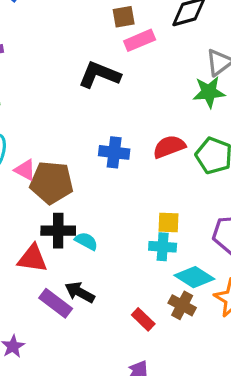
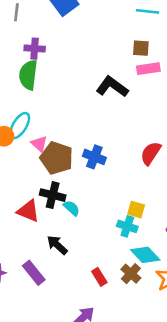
red semicircle: (169, 147) -> (151, 153), turned -50
blue cross: (114, 152) -> (94, 157), moved
purple rectangle: (56, 303) -> (34, 273), moved

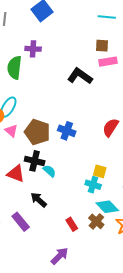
purple cross: (35, 49) -> (33, 49), moved
pink triangle: (39, 144) -> (11, 131), moved

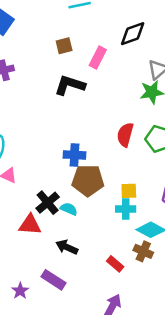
brown square: (102, 46) -> (64, 46), moved
pink rectangle: (108, 62) -> (98, 57), turned -36
brown pentagon: (37, 132) -> (88, 180), moved
black cross: (35, 161) -> (48, 203), turned -36

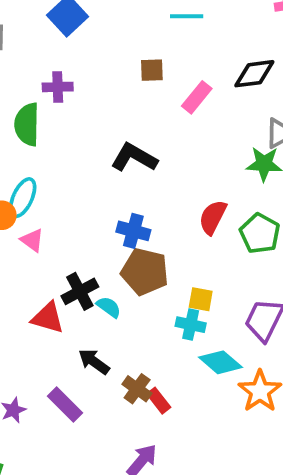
black L-shape: (70, 85) -> (134, 158), moved
brown cross: (143, 251) -> (137, 389), moved

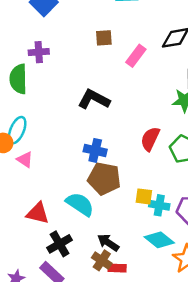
black cross: (80, 291) -> (60, 244), moved
cyan semicircle: (109, 307) -> (80, 204), size x1.6
cyan cross: (191, 325) -> (159, 205), moved
black arrow: (94, 362) -> (108, 243), moved
red rectangle: (159, 401) -> (117, 268), turned -48

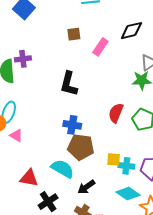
purple cross: (39, 52) -> (23, 59), moved
black L-shape: (94, 99) -> (69, 84), turned -100
black arrow: (108, 243) -> (86, 187), moved, turned -66

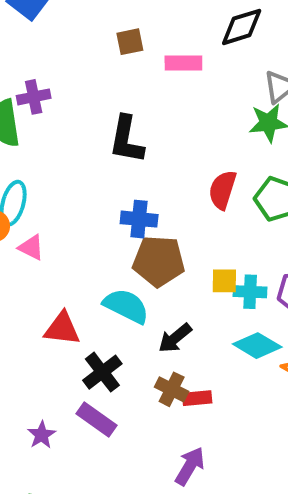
pink rectangle: (100, 47) -> (183, 63), turned 60

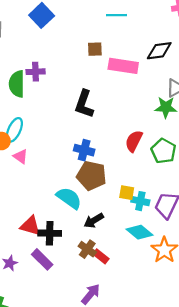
pink rectangle: (183, 63) -> (123, 66), size x1.4
red triangle: (62, 329) -> (30, 226), moved
black cross: (102, 372) -> (50, 233), turned 30
red rectangle: (197, 398) -> (101, 256), turned 35

